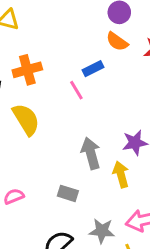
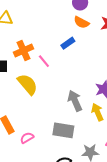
pink line: (76, 90) -> (44, 61), moved
gray rectangle: (68, 193) -> (63, 130), size x1.5

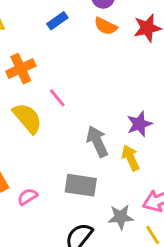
blue rectangle: (68, 43) -> (57, 21), moved
pink line: (44, 61) -> (57, 98), moved

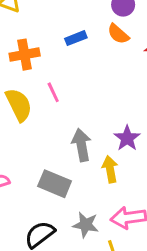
blue rectangle: (57, 21) -> (76, 38), moved
purple star: (139, 124) -> (127, 138), turned -30

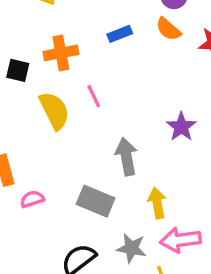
purple star: (127, 138) -> (181, 127), moved
yellow arrow: (110, 169) -> (157, 203), moved

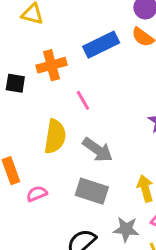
blue rectangle: (120, 34) -> (101, 45), size x1.6
yellow semicircle: (54, 111) -> (55, 136), moved, turned 40
gray arrow: (126, 157) -> (98, 150), moved, turned 140

